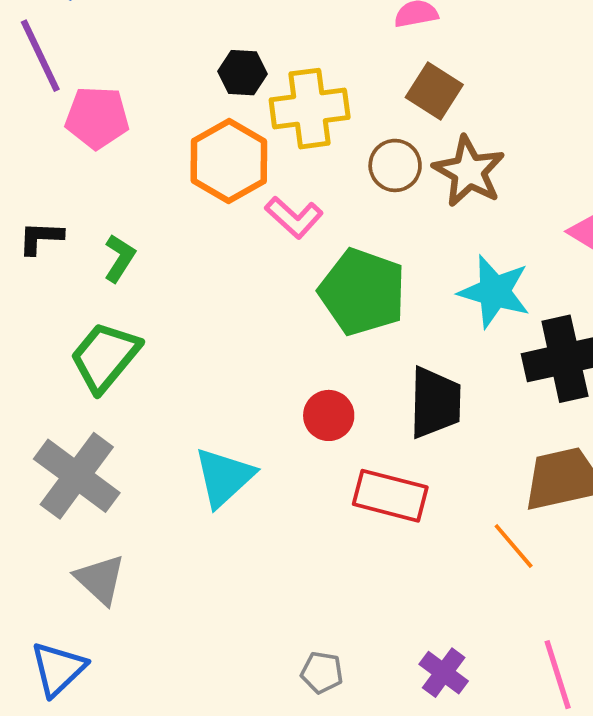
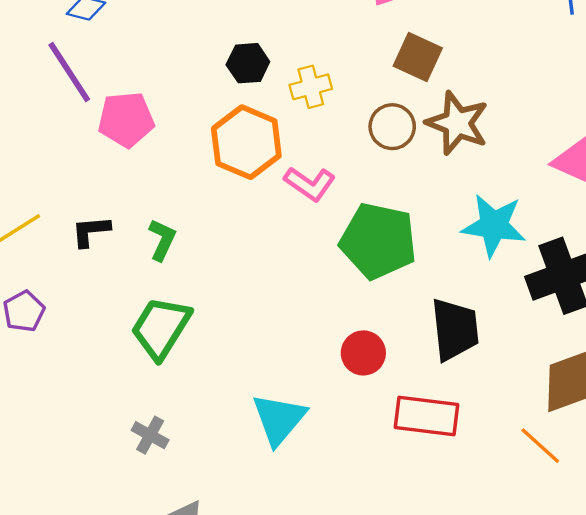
yellow cross: (310, 109) -> (311, 87), size x0.6
gray cross: (77, 476) -> (150, 435), size x0.5

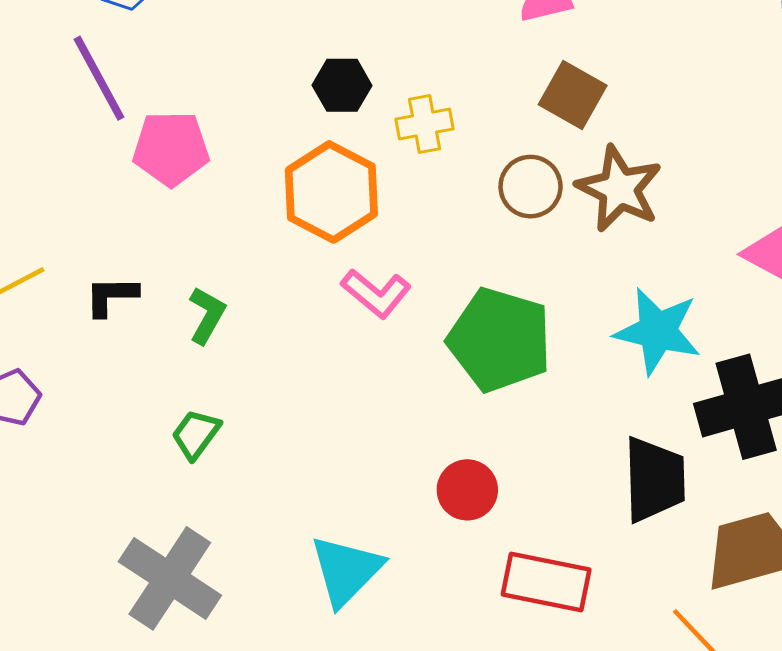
pink L-shape: (310, 184) -> (376, 293), moved
green trapezoid: (161, 328) -> (196, 434), size x0.6
black trapezoid: (455, 329) -> (654, 479), moved
gray cross: (150, 435) -> (170, 578), size x2.0

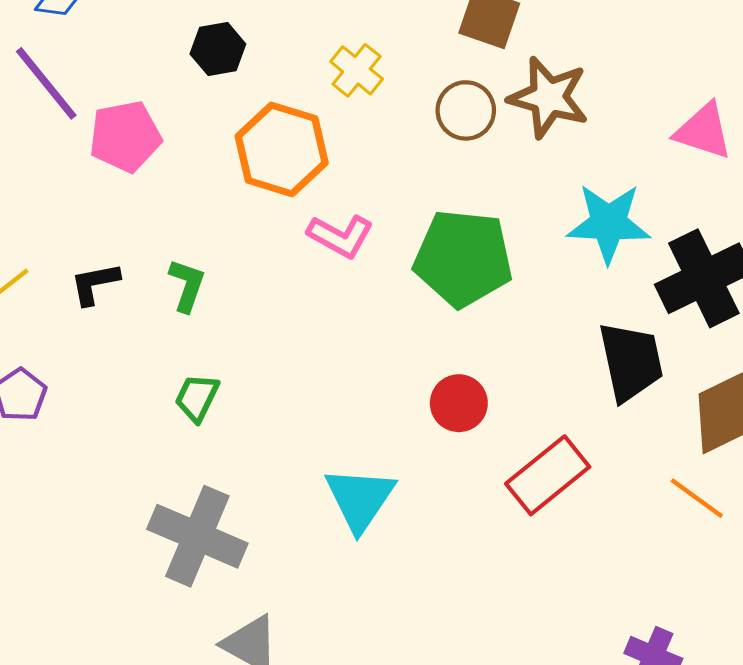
black hexagon: (342, 85) -> (218, 49), moved
yellow cross: (425, 124) -> (357, 70), turned -30
red rectangle: (546, 582) -> (548, 475), turned -40

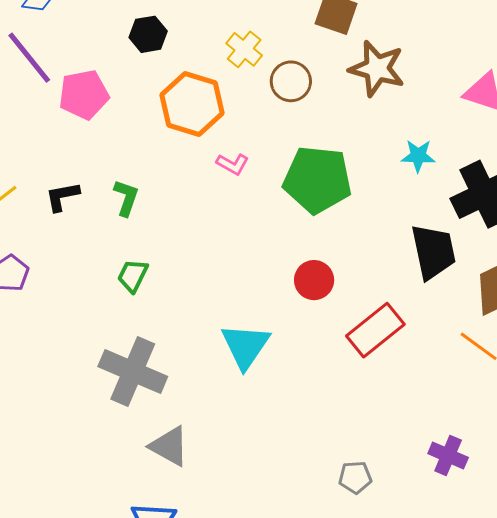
brown circle: (466, 110) -> (291, 81), moved
cyan star: (609, 223) -> (418, 156), size x0.6
pink L-shape: (340, 236) -> (233, 164), size x0.7

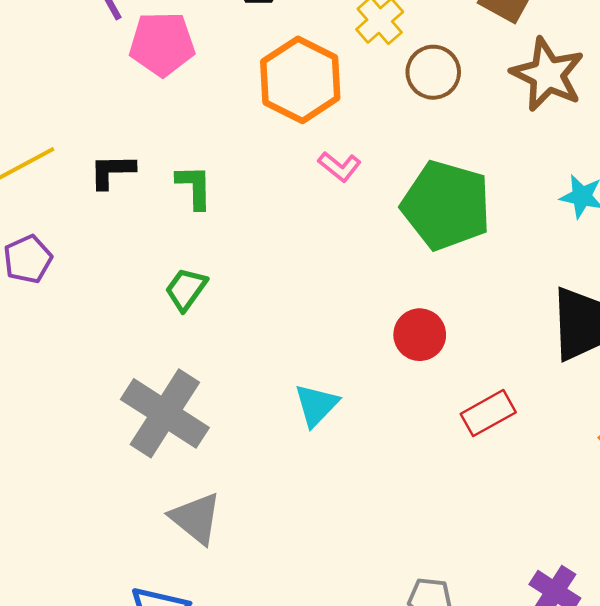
green L-shape: (126, 198) -> (194, 187), turned -30
red rectangle: (375, 330) -> (488, 413), size x0.7
cyan triangle: (245, 346) -> (316, 405), size x0.7

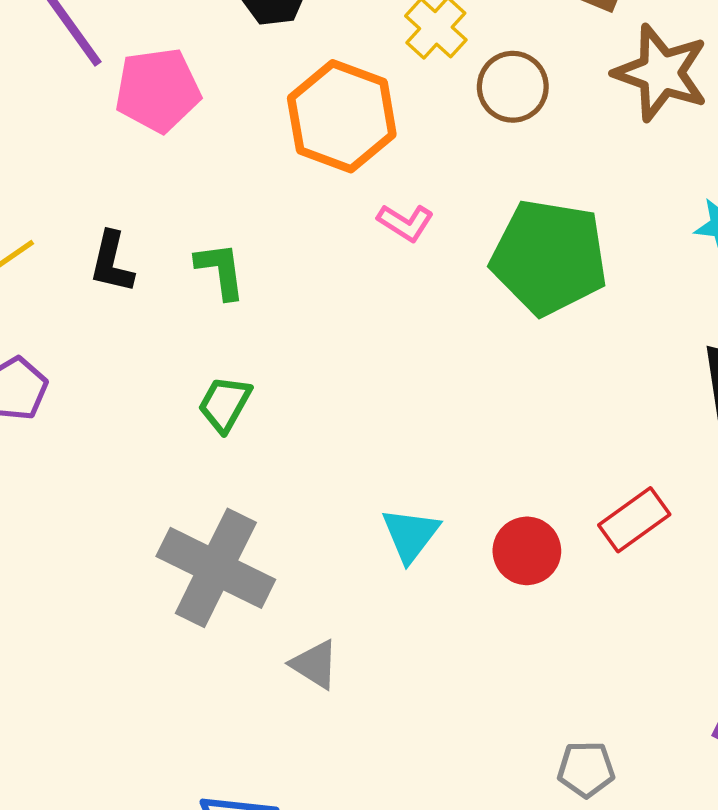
black L-shape: (112, 171) -> (112, 262), turned -69
red circle: (420, 335) -> (527, 551), moved
gray triangle: (196, 518) -> (315, 664), moved, size x0.7

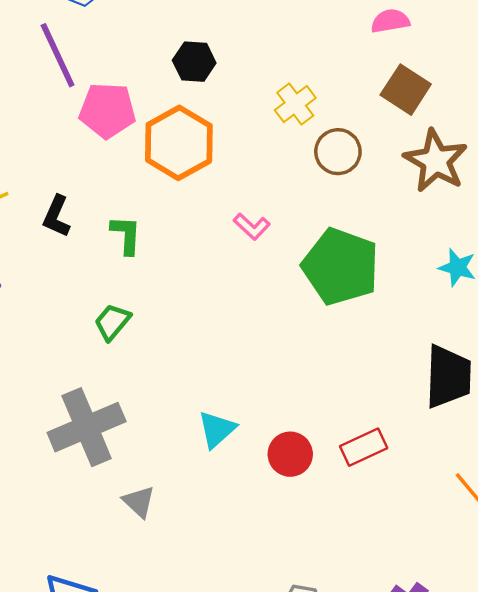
orange hexagon: (342, 116) -> (179, 143), moved
gray cross: (216, 568) -> (87, 427), turned 30

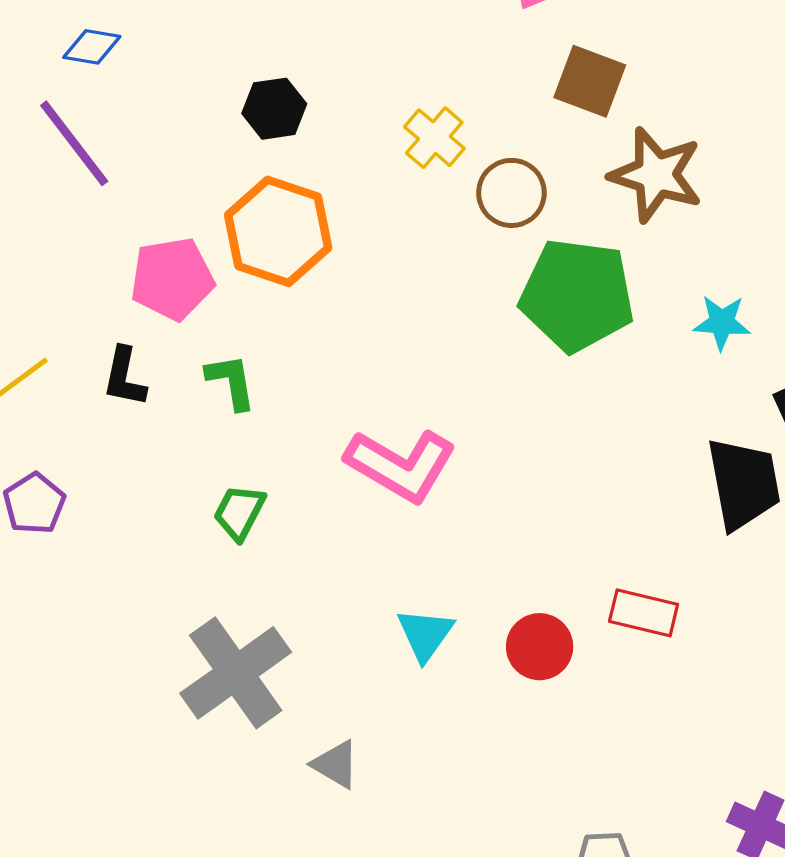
pink pentagon: (107, 110) -> (172, 279), moved
pink L-shape: (252, 227) -> (401, 465), moved, size x2.0
green pentagon: (341, 267) -> (577, 295), moved
red rectangle: (364, 447) -> (644, 613), turned 51

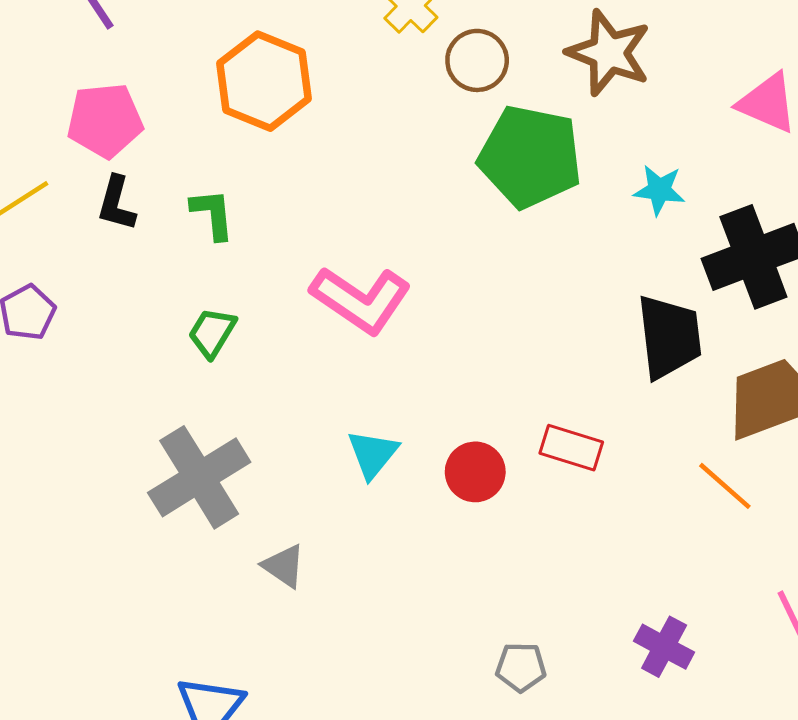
pink pentagon: (172, 279) -> (105, 121), moved

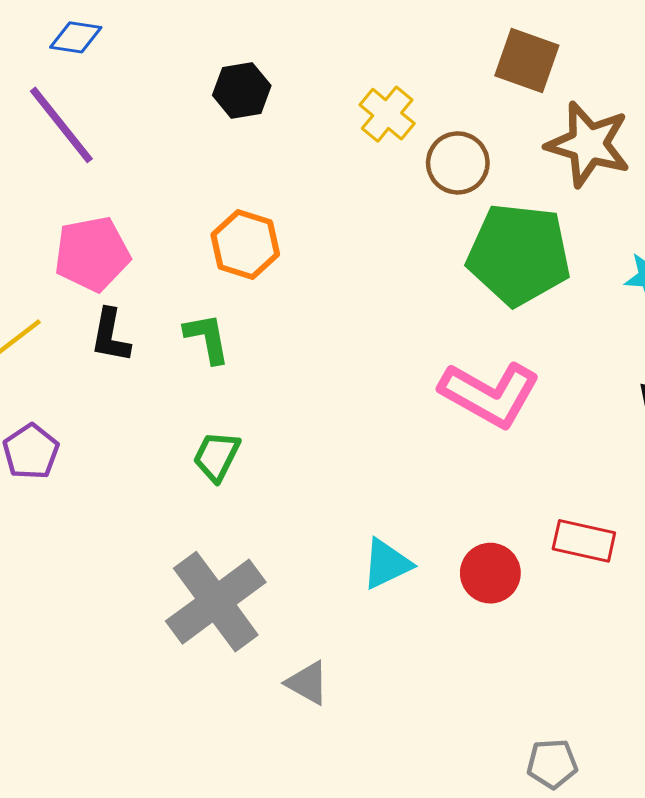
orange hexagon: (264, 81) -> (245, 244), moved, size x0.7
pink L-shape: (361, 300) -> (490, 394), moved
cyan triangle: (373, 454) -> (387, 564), turned 30

